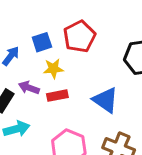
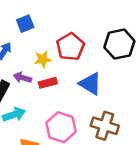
red pentagon: (79, 36) -> (70, 47), moved
blue square: (42, 42) -> (25, 24), moved

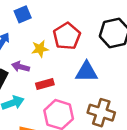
red rectangle: (48, 83) -> (45, 84), moved
blue triangle: (90, 84) -> (87, 72), turned -30

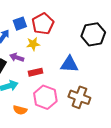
blue square: (23, 14) -> (20, 24), moved
red pentagon: (67, 36) -> (43, 24), moved

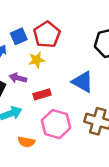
blue triangle: (69, 64) -> (83, 82), turned 30

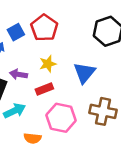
yellow star: (37, 60) -> (48, 64), moved
blue triangle: (83, 82) -> (84, 73), turned 45

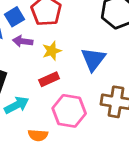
purple arrow: (18, 74) -> (23, 41), moved

